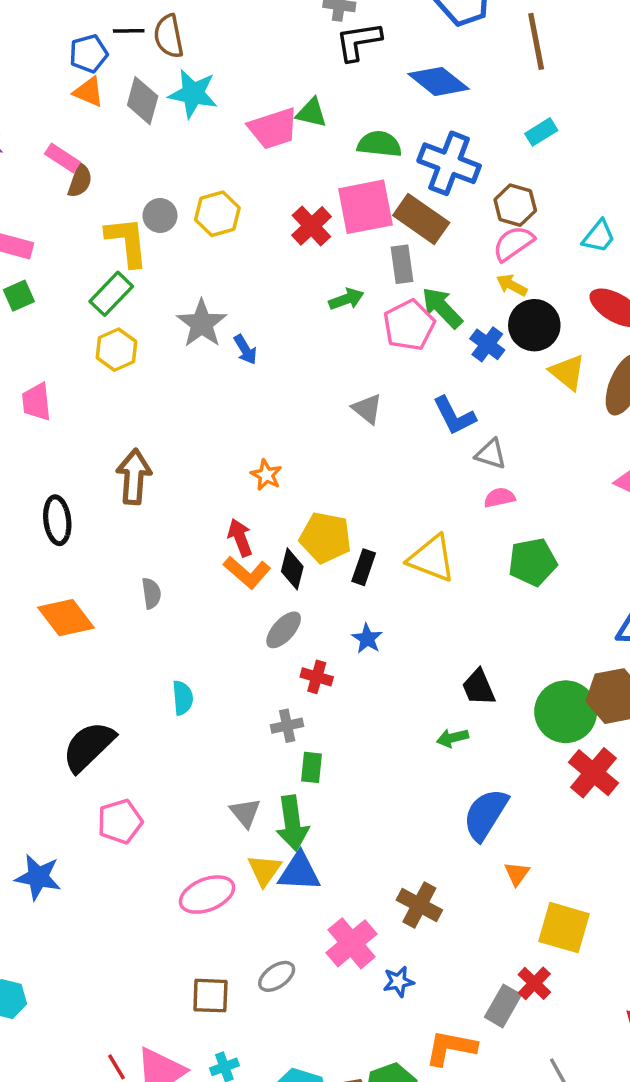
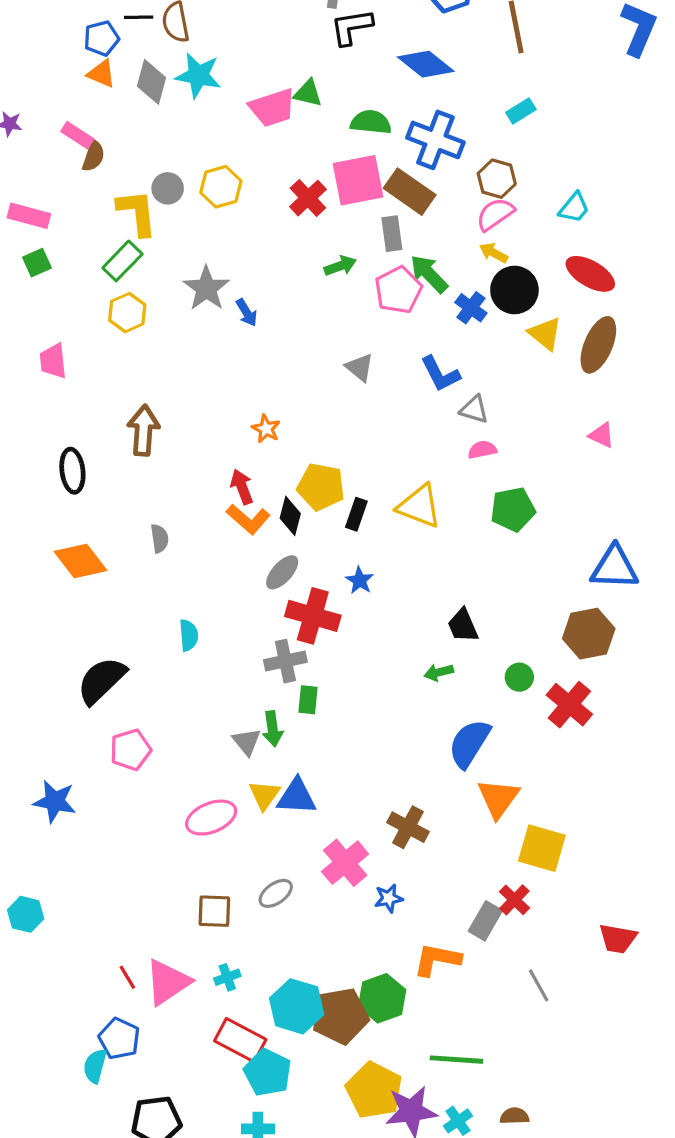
red cross: (317, 677) -> (313, 616), size x1.8
green circle: (566, 712) -> (519, 677), moved, size x0.5
gray cross: (287, 726) -> (285, 661), size x1.4
green arrow: (292, 823) -> (272, 729), moved, size x0.7
orange triangle: (517, 874) -> (498, 798), size x1.8

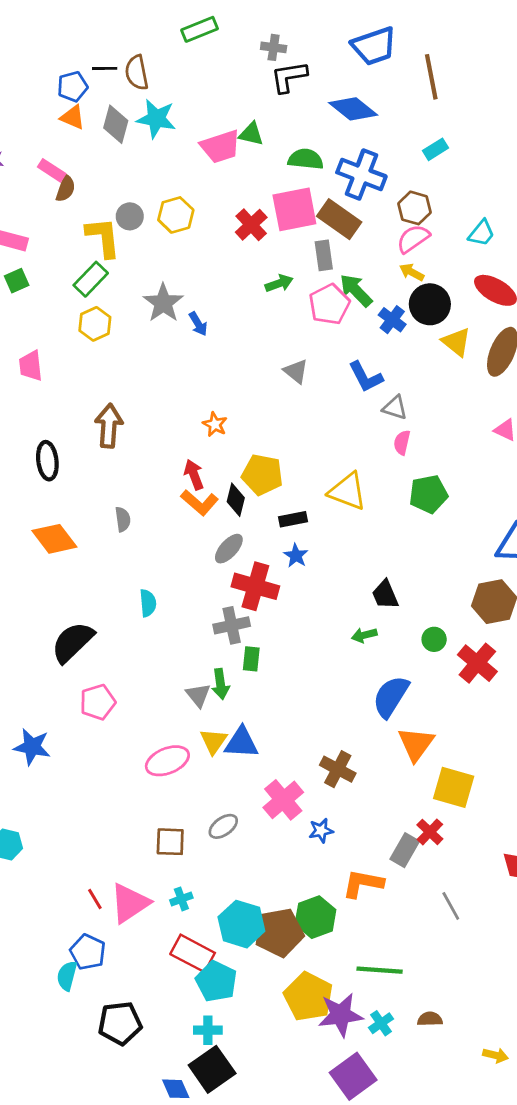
pink semicircle: (482, 450) -> (402, 443), turned -65
black rectangle: (356, 514) -> (293, 519), moved, turned 60

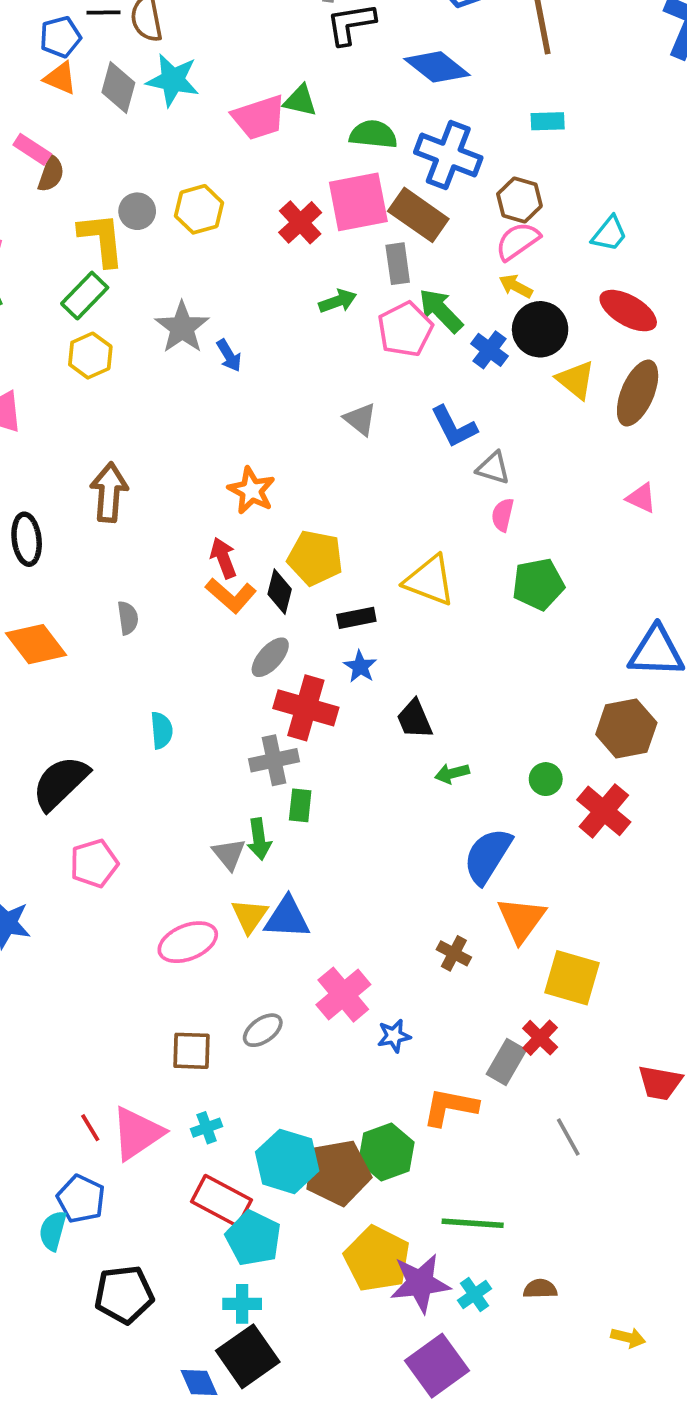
cyan rectangle: (435, 149) -> (548, 121), turned 30
orange star: (215, 424) -> (251, 490), size x1.4
black trapezoid: (385, 595) -> (415, 719), moved
brown cross: (338, 769) -> (454, 953), moved, size x0.7

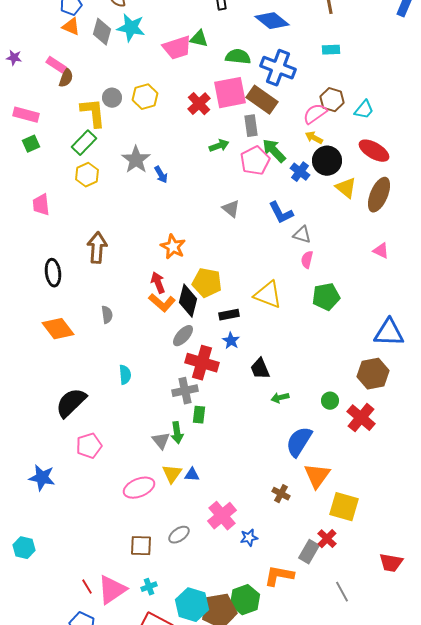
brown hexagon: (519, 200) -> (332, 100), moved
black diamond: (280, 592) -> (188, 301), size x1.4
blue triangle: (287, 918) -> (192, 475), size x0.6

